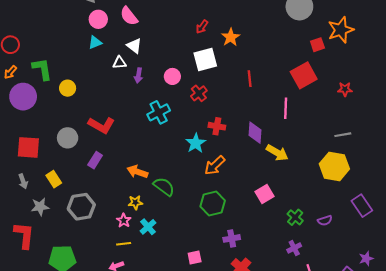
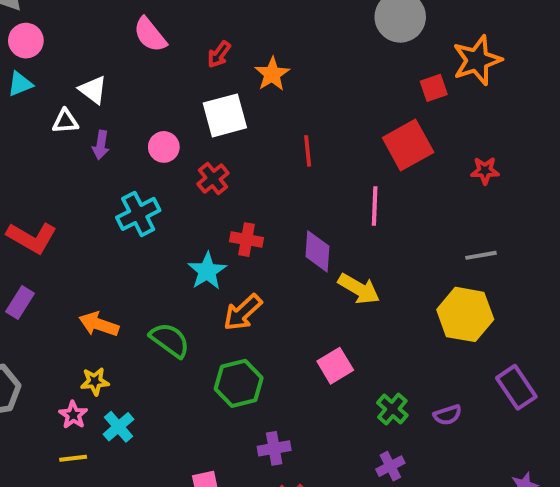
pink semicircle: (129, 16) -> (150, 35), moved
green semicircle: (164, 187) -> (170, 340), moved

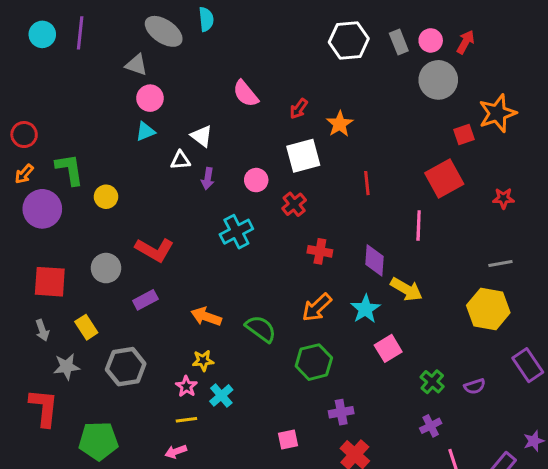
cyan star: (207, 271) -> (365, 309), moved
purple rectangle: (20, 303) -> (145, 300), turned 30

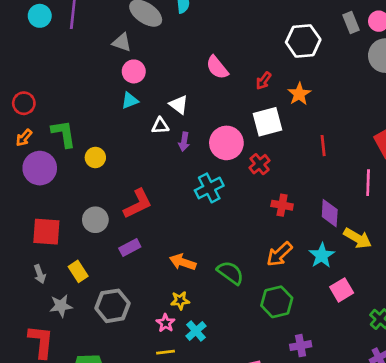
white hexagon: (349, 40) -> (303, 41), moved
pink circle: (256, 180) -> (226, 143), size x1.6
red L-shape: (155, 250) -> (138, 204), turned -56

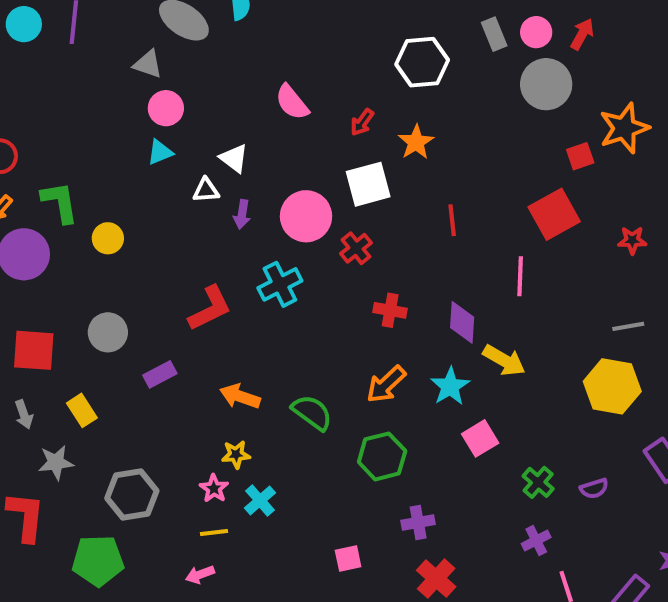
red L-shape: (138, 204) -> (210, 308), moved
gray hexagon: (113, 306) -> (132, 494), moved

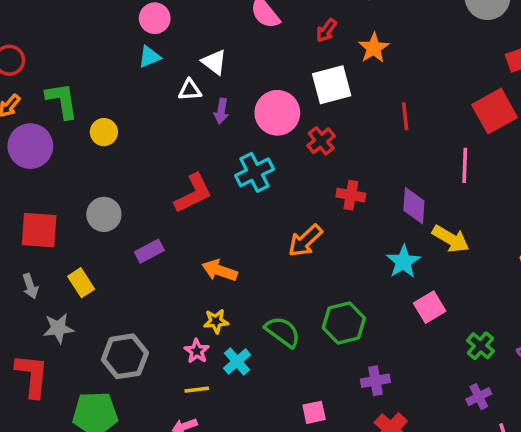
orange arrow: (386, 384) -> (305, 241), moved
green semicircle: (312, 412) -> (283, 332), moved

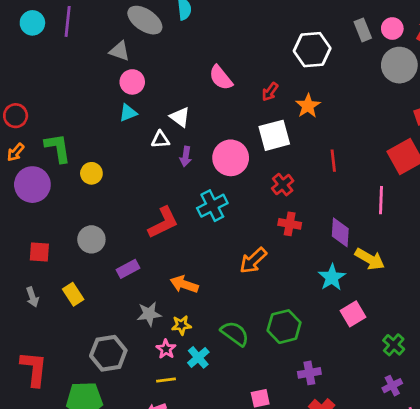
red cross: (321, 141) -> (283, 185), moved
red square: (39, 230) -> (39, 252), size x0.7
gray star: (58, 328) -> (149, 314), moved

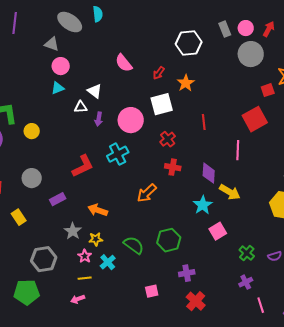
gray star: (149, 314) -> (73, 231), turned -30

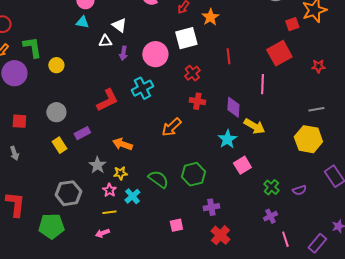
cyan triangle: (58, 88) -> (82, 22), turned 32
yellow rectangle: (19, 217) -> (59, 145), moved

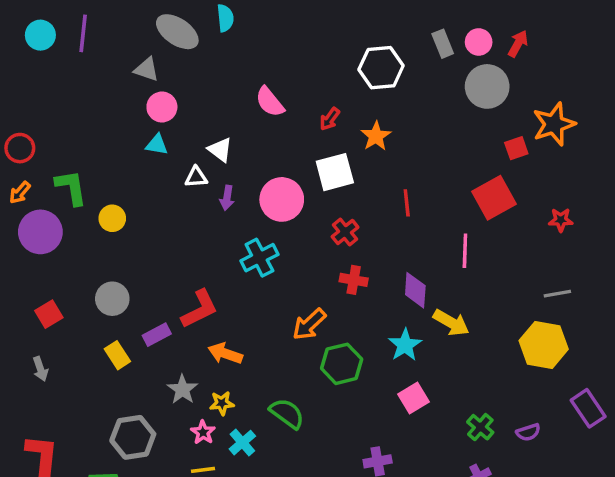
red L-shape: (107, 100) -> (200, 309), moved
red square: (19, 121) -> (49, 314), turned -35
pink square: (242, 165) -> (414, 398), moved
green hexagon: (193, 174) -> (342, 364), moved

